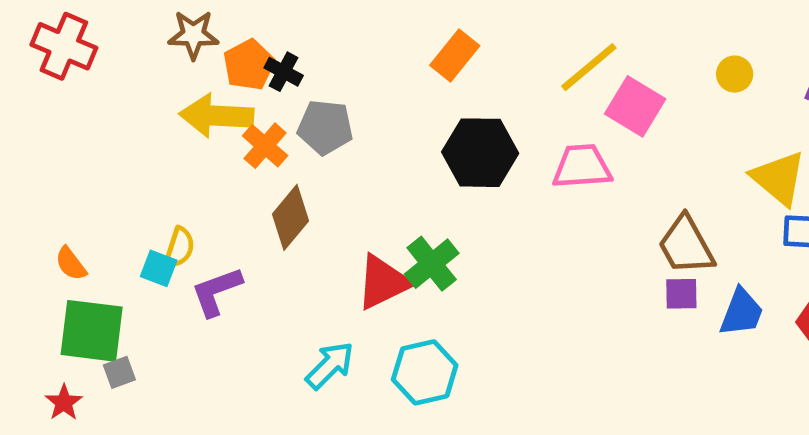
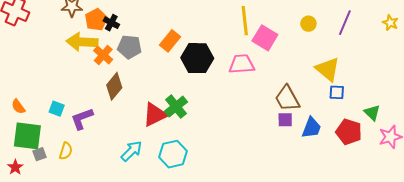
orange rectangle: (455, 56) -> (170, 41), moved
yellow line: (589, 67) -> (245, 21), turned -56
yellow semicircle: (179, 247) -> (66, 151), moved

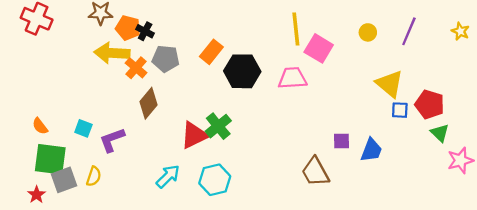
orange pentagon: (96, 20) -> (128, 28), turned -30
brown trapezoid: (287, 98) -> (315, 172), moved
red pentagon: (349, 132) -> (430, 104), moved
gray square: (39, 154) -> (64, 180), size x1.6

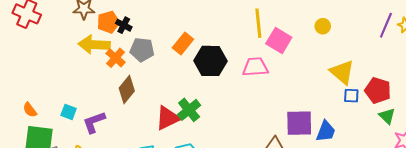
orange pentagon: (128, 28) -> (108, 22), turned -30
purple line: (409, 31) -> (386, 25), moved
purple square: (342, 141) -> (299, 123), size x1.8

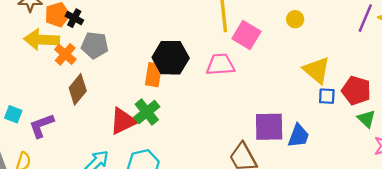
orange rectangle: (183, 44) -> (154, 75), moved, turned -30

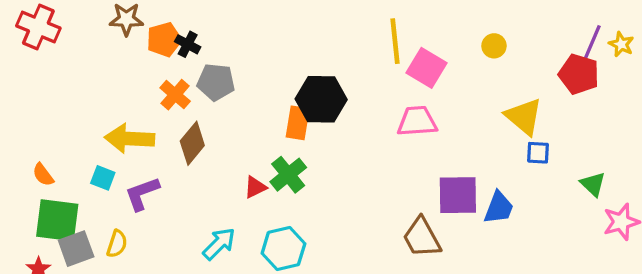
yellow arrow: (41, 40) -> (129, 139), moved
pink trapezoid: (220, 64) -> (417, 121), moved
red pentagon: (356, 91) -> (579, 74), moved
red triangle: (123, 121) -> (255, 187), size x0.6

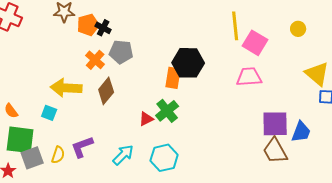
purple L-shape: (142, 194) -> (82, 147), moved
brown trapezoid: (422, 238) -> (275, 151), moved

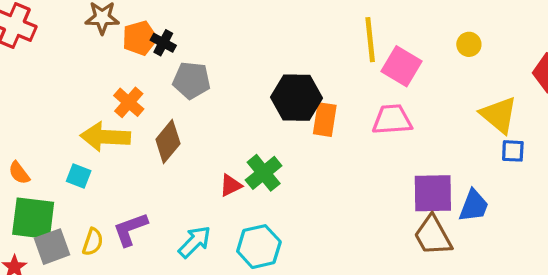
orange cross: (95, 60) -> (129, 102), moved
orange rectangle: (173, 78) -> (325, 120), moved

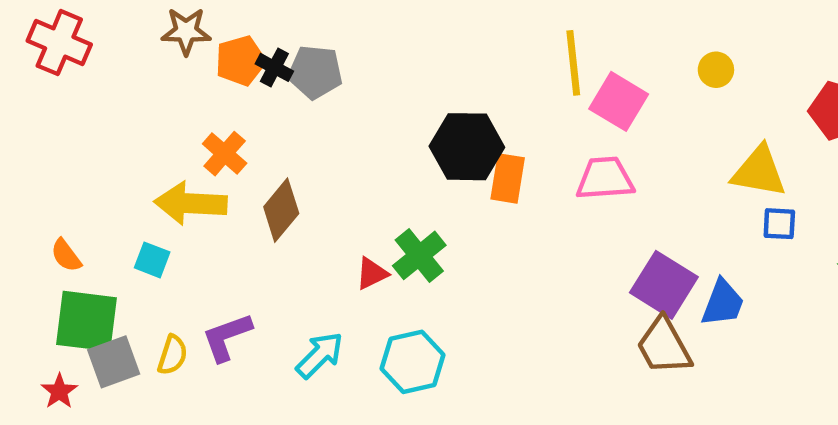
gray pentagon: (191, 80) -> (315, 72), moved
yellow triangle: (499, 115) -> (759, 172), turned -30
purple square: (433, 193) -> (664, 285), turned 33

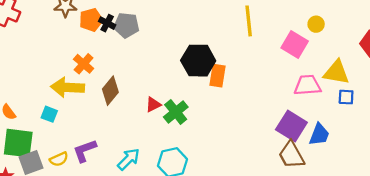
pink square: (619, 101) -> (295, 45), moved
pink trapezoid: (605, 178) -> (307, 85), moved
red triangle: (372, 274) -> (153, 105), moved
yellow semicircle: (172, 355) -> (59, 159), turned 48

